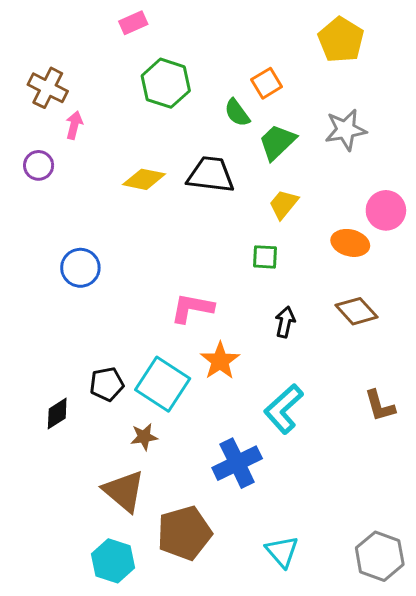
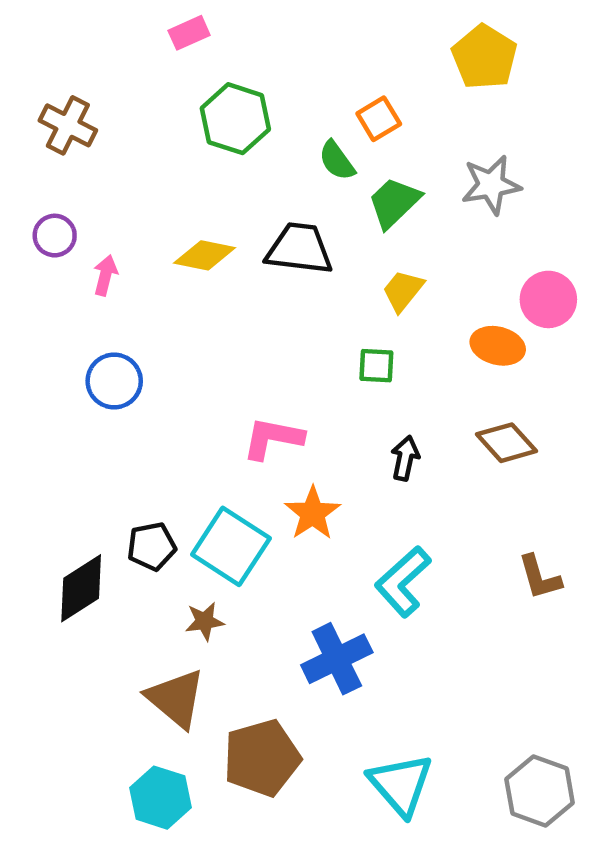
pink arrow: (74, 125) -> (105, 275), moved
black diamond: (57, 414) -> (81, 588), size x1.5
cyan triangle: (282, 552) -> (401, 784), size x1.4

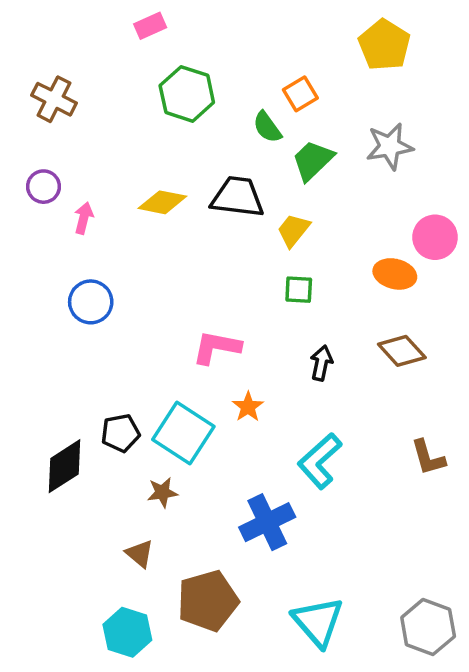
yellow trapezoid: (403, 291) -> (293, 230), moved
orange star: (313, 513) -> (248, 407), size x0.7
brown triangle: (176, 698) -> (140, 554), size x0.6

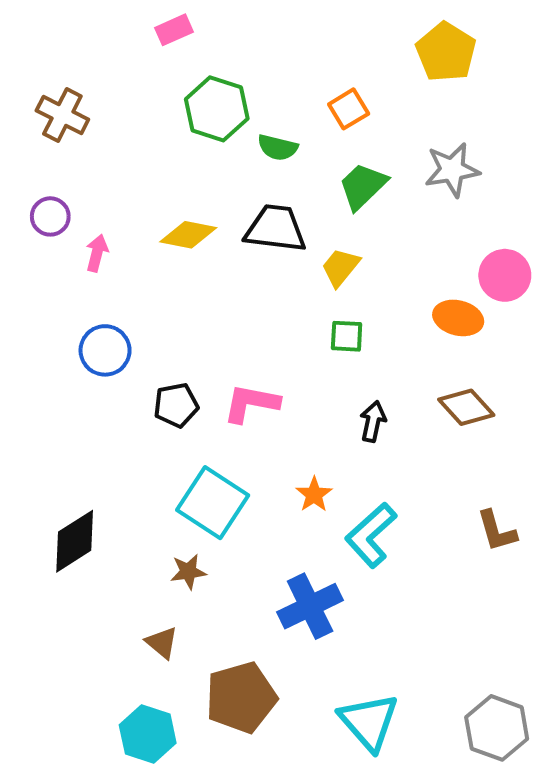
green semicircle: (267, 127) -> (278, 147), moved, turned -40
orange star: (248, 407) -> (314, 495), moved
black pentagon: (120, 433) -> (176, 405), moved

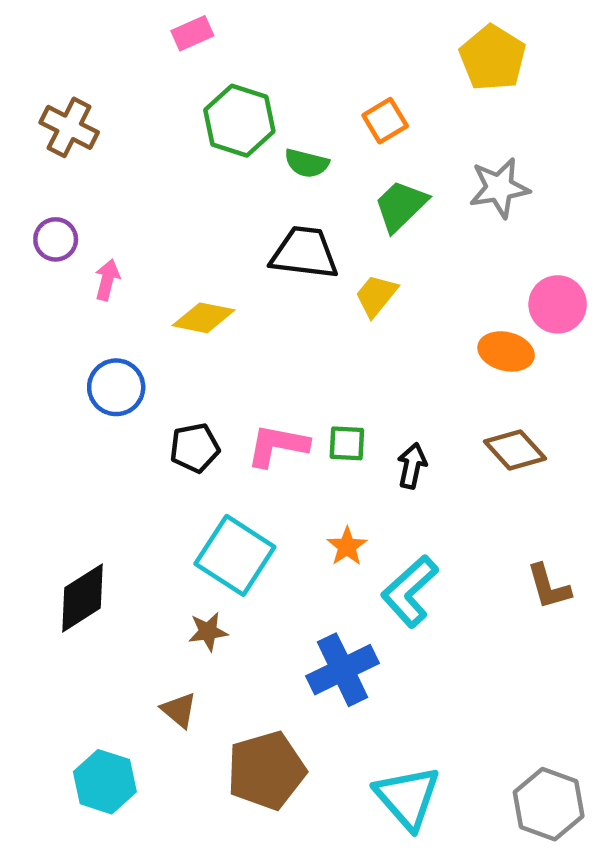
yellow diamond: (188, 235) -> (204, 318), moved
green square: (347, 336) -> (347, 443), moved
cyan hexagon: (148, 734) -> (105, 782), moved

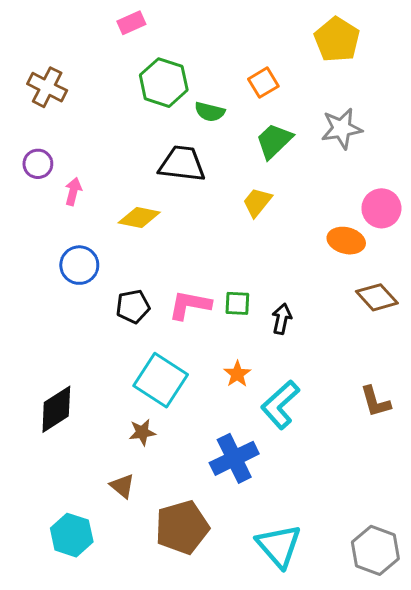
black trapezoid: (304, 253) -> (182, 164), moved
brown diamond: (515, 450) -> (377, 297), moved

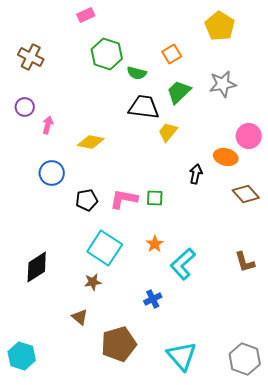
black trapezoid: (182, 164) -> (144, 107), moved
black arrow: (282, 319) -> (196, 174), moved
blue cross: (234, 458) -> (153, 299), size x0.6
cyan hexagon: (72, 535) -> (22, 356), moved

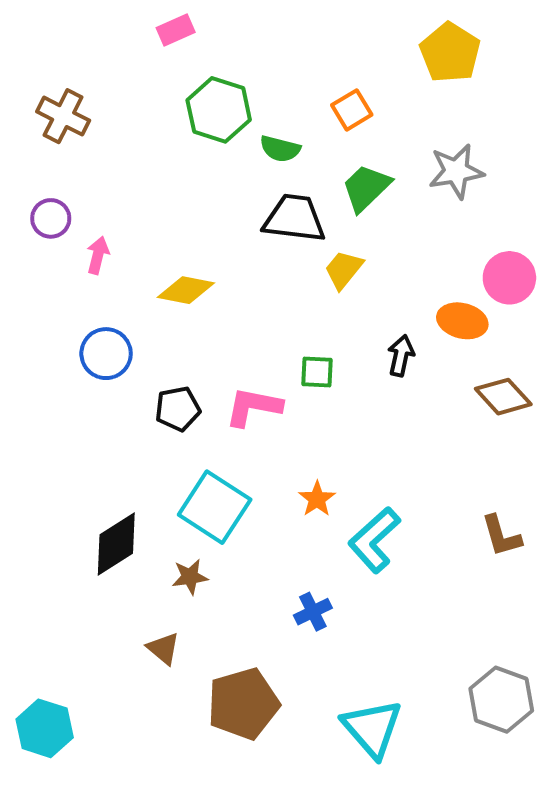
green square: (155, 198) -> (317, 372), moved
black diamond: (37, 267) -> (116, 544), moved
gray hexagon: (245, 359) -> (501, 700), moved

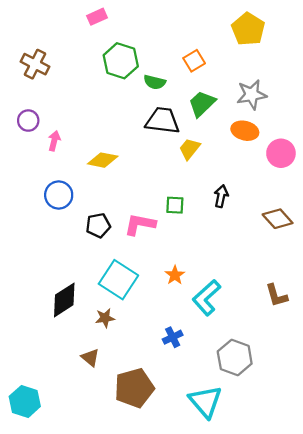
orange ellipse: (462, 321) -> (245, 131), moved
gray hexagon: (501, 700) -> (235, 357), moved

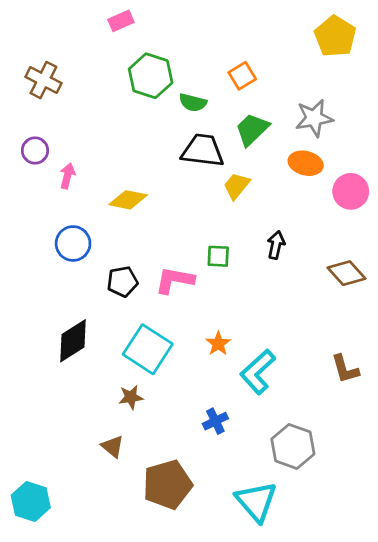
yellow pentagon: (248, 29) -> (335, 36), moved
black diamond: (64, 300) -> (73, 341), moved

